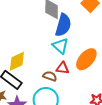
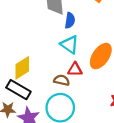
blue semicircle: (63, 25) -> (70, 20), size x0.6

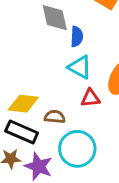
yellow diamond: (22, 68) -> (23, 104), turned 45
brown semicircle: (62, 80) -> (55, 117), moved

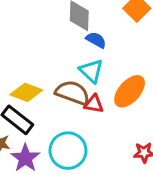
blue semicircle: (77, 37) -> (96, 40), turned -78
brown semicircle: (55, 117) -> (73, 93), moved, size x1.6

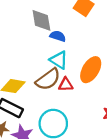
brown semicircle: (73, 93) -> (48, 79), turned 135

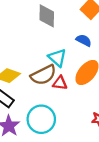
blue semicircle: (58, 36) -> (84, 40), moved

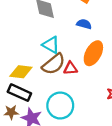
cyan triangle: (57, 58) -> (51, 45), moved

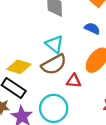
red triangle: (70, 68) -> (74, 81), moved

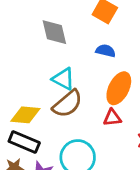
red triangle: (74, 81) -> (112, 118), moved

